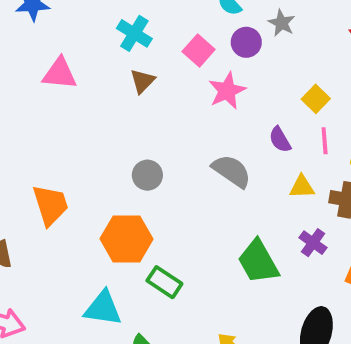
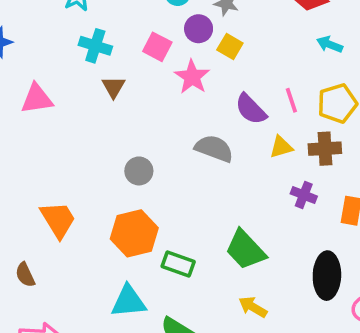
yellow square: (316, 99) -> (230, 46), moved
purple semicircle: (280, 140) -> (251, 109), size x1.4
green trapezoid: (258, 262) -> (245, 250), moved

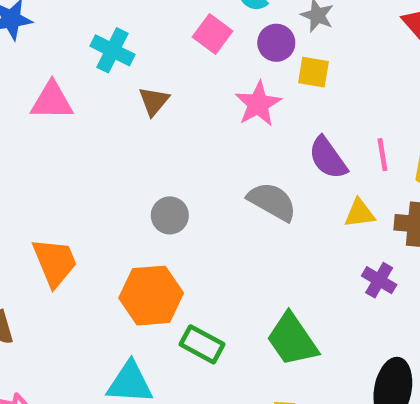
cyan cross: (95, 46) -> (112, 50), moved
yellow square: (230, 46) -> (313, 72), turned -30
pink square: (157, 47) -> (212, 34), moved

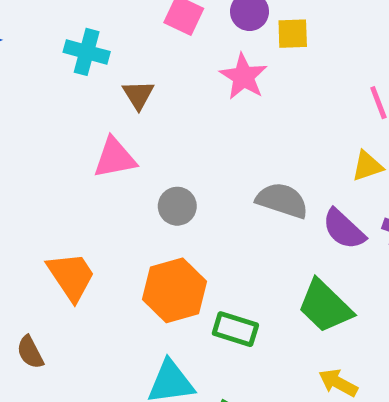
pink triangle: (52, 101) -> (115, 158), moved
purple semicircle: (328, 158) -> (344, 229), moved
gray semicircle: (272, 202) -> (282, 200), moved

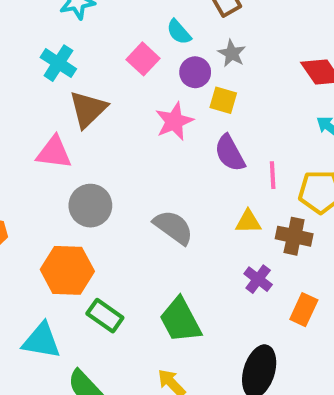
brown triangle: (138, 95) -> (88, 109), size x1.5
gray circle: (177, 206) -> (90, 206), size x1.4
purple semicircle: (344, 229) -> (230, 153), moved

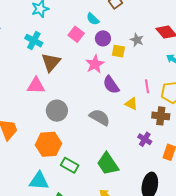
gray star: (232, 53) -> (137, 40), moved
purple semicircle: (230, 153) -> (111, 85), moved
yellow triangle: (248, 222) -> (131, 104), moved, turned 32

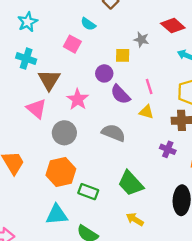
purple circle: (103, 38) -> (104, 73), moved
pink star: (95, 64) -> (78, 99), moved
pink triangle: (36, 86) -> (36, 109), turned 48
pink line: (147, 86) -> (149, 87), moved

